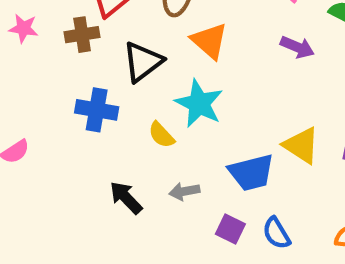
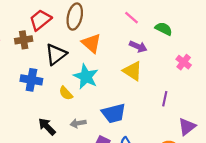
yellow triangle: (301, 145) -> (133, 71), moved

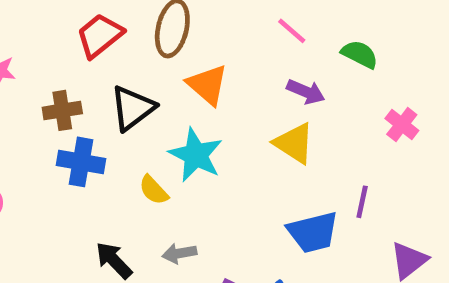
brown cross: (24, 40) -> (62, 110), moved
blue trapezoid: (114, 113) -> (313, 232), moved

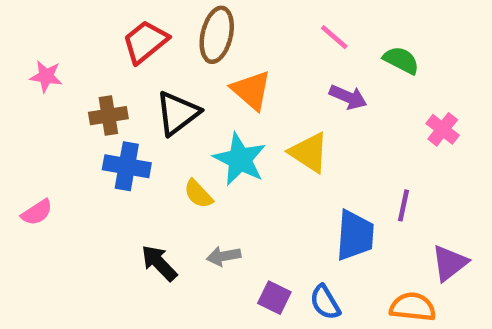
yellow triangle: (294, 143) -> (309, 152), moved
blue trapezoid: (313, 232) -> (355, 235), turned -72

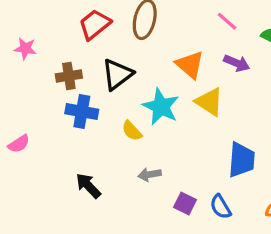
orange triangle: (251, 90) -> (190, 65), moved
black arrow: (159, 263) -> (88, 186), moved

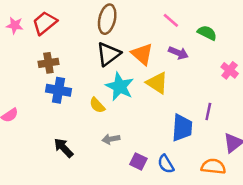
red trapezoid: (95, 24) -> (45, 23), moved
pink star: (25, 49) -> (15, 25), moved
black triangle: (117, 74) -> (108, 54), moved

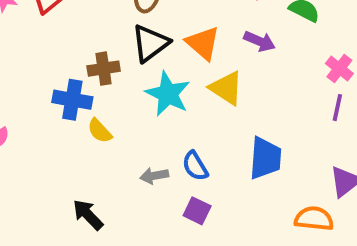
brown cross: (48, 63) -> (104, 69), moved
yellow semicircle: (97, 105) -> (100, 131), moved
purple line: (208, 112) -> (337, 108), moved
black arrow: (63, 148) -> (88, 215), moved
blue semicircle: (166, 164) -> (195, 166), moved

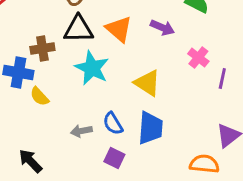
black triangle: (150, 43) -> (78, 29), turned 36
pink cross: (339, 69) -> (198, 58), moved
yellow triangle: (226, 88) -> (147, 83), moved
blue trapezoid: (265, 158) -> (150, 128), moved

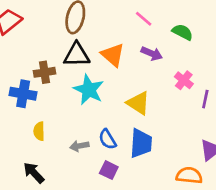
yellow semicircle: (39, 96) -> (39, 131), moved, turned 42

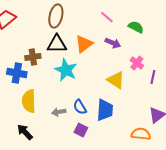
orange triangle: (113, 55) -> (84, 44), turned 42
yellow triangle: (138, 103) -> (116, 80), moved
yellow semicircle: (39, 131) -> (29, 101), size x1.6

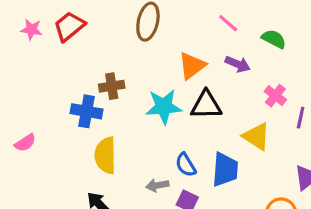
black triangle: (57, 44) -> (206, 105), moved
cyan star: (66, 70) -> (164, 107), turned -30
yellow triangle: (116, 80) -> (257, 137), moved
gray arrow: (59, 112) -> (157, 185), moved

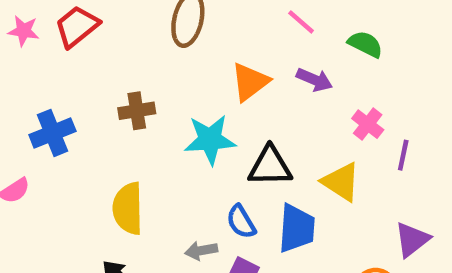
black triangle: (206, 105) -> (270, 166), moved
blue cross: (87, 111) -> (52, 133), moved, turned -32

